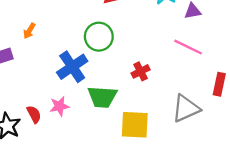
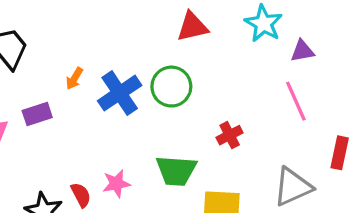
pink line: (188, 47) -> (296, 101), turned 40
blue cross: (72, 67) -> (120, 93), moved

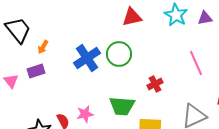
purple triangle: (302, 51) -> (205, 18), moved
orange arrow: (74, 78) -> (43, 47), moved

